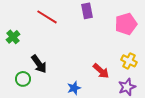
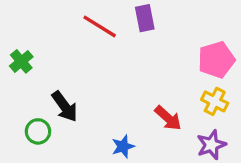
red line: (47, 17) -> (100, 26), moved
pink pentagon: (126, 24) -> (216, 60), moved

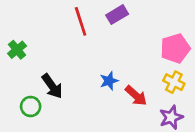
purple rectangle: (145, 18) -> (117, 15), turned 70
red line: (100, 26) -> (81, 21), turned 40
blue star: (123, 146) -> (109, 81), moved

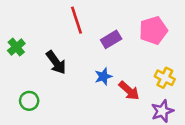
purple rectangle: (117, 15) -> (111, 39), moved
pink pentagon: (175, 48) -> (153, 30), moved
black arrow: (52, 86) -> (56, 62), moved

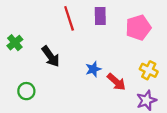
purple rectangle: (111, 39) -> (100, 16), moved, turned -60

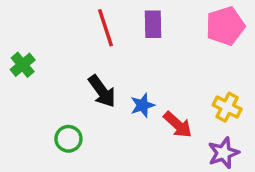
pink pentagon: (138, 28) -> (225, 26), moved
black arrow: (51, 56) -> (102, 91), moved
green circle: (26, 91) -> (68, 139), moved

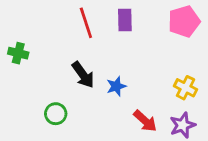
green cross: (23, 65) -> (18, 53), turned -36
red arrow: (178, 125) -> (145, 121), moved

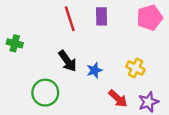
yellow cross: (185, 88) -> (135, 68), moved
green circle: (56, 114) -> (45, 93), size x1.5

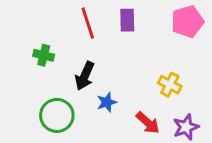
green cross: (15, 43) -> (44, 55), moved
black arrow: (68, 61) -> (85, 76), turned 60
blue star: (94, 70) -> (107, 102), moved

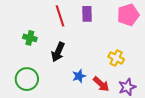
blue star: (107, 102) -> (79, 76), moved
green circle: (57, 115) -> (27, 79), moved

